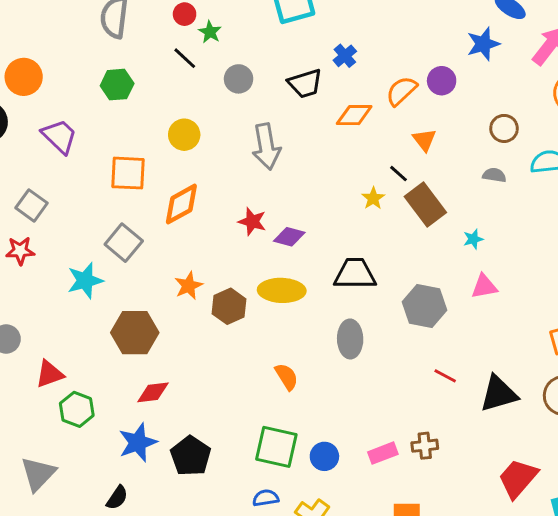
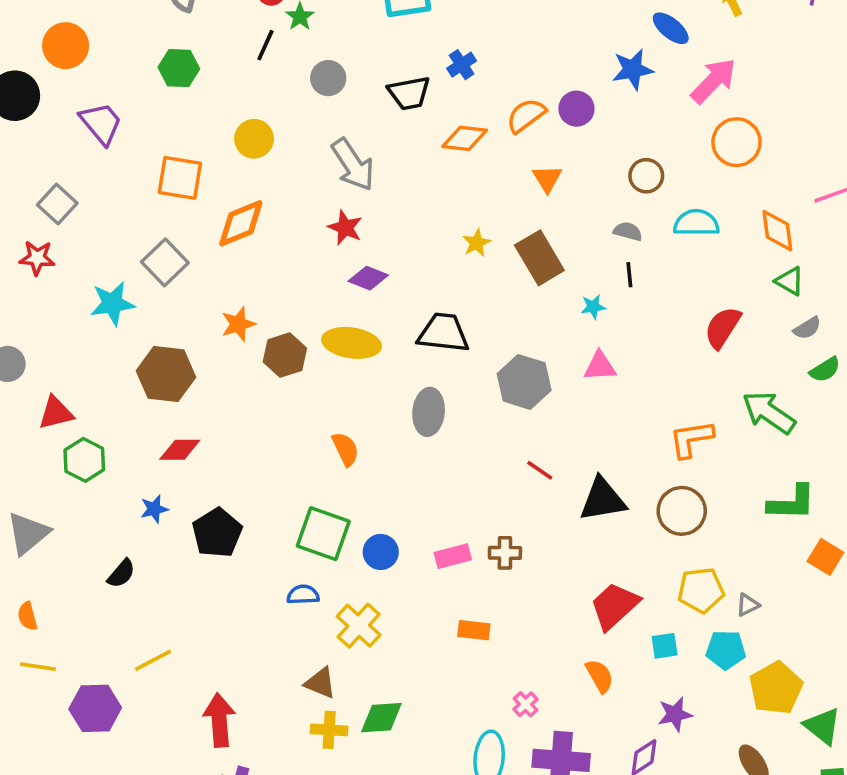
black line: (185, 58) -> (265, 45), turned 65
gray arrow: (266, 147) -> (353, 165), turned -30
black line: (399, 174) -> (629, 275), moved, turned 36
red star: (252, 222) -> (345, 228), moved
blue star: (138, 443) -> (154, 509), size x0.6

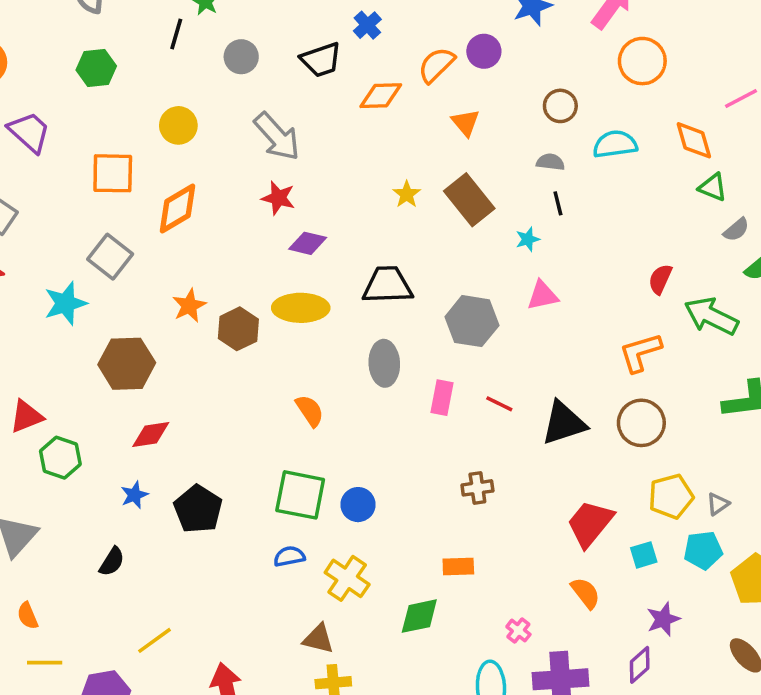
red semicircle: (723, 328) -> (660, 279), moved, size x0.7
pink rectangle: (453, 556) -> (442, 398), moved, turned -56
green diamond: (381, 718) -> (419, 616), moved

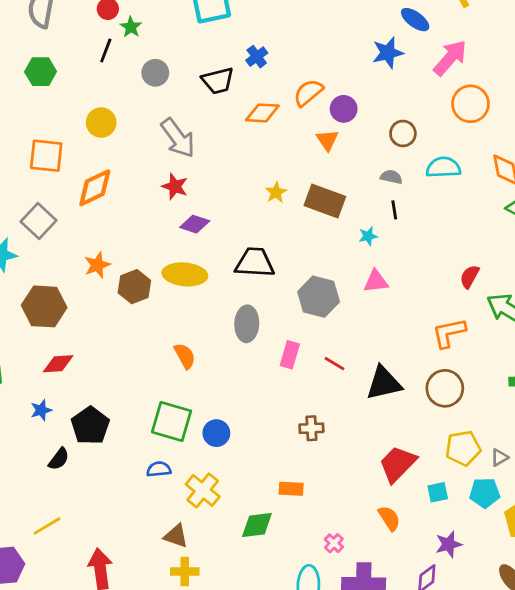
purple circle: (484, 51) -> (344, 109), moved
brown rectangle: (469, 200) -> (325, 201), turned -36
black semicircle: (112, 562) -> (59, 459), moved

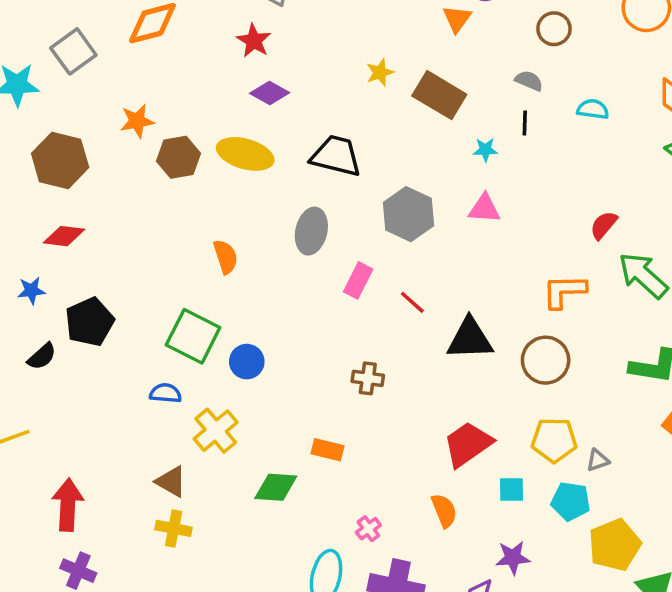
cyan semicircle: (443, 167) -> (593, 109), moved, size x0.7

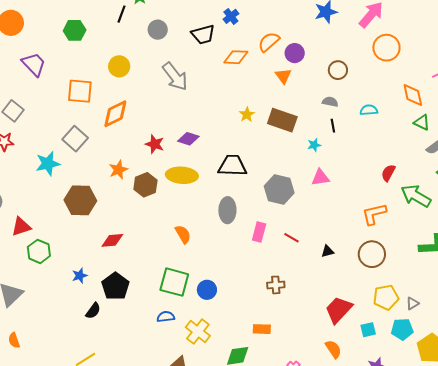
red star: (254, 41) -> (155, 144), moved
red diamond: (64, 236) -> (112, 240), moved
black triangle: (470, 339) -> (328, 251), size x0.5

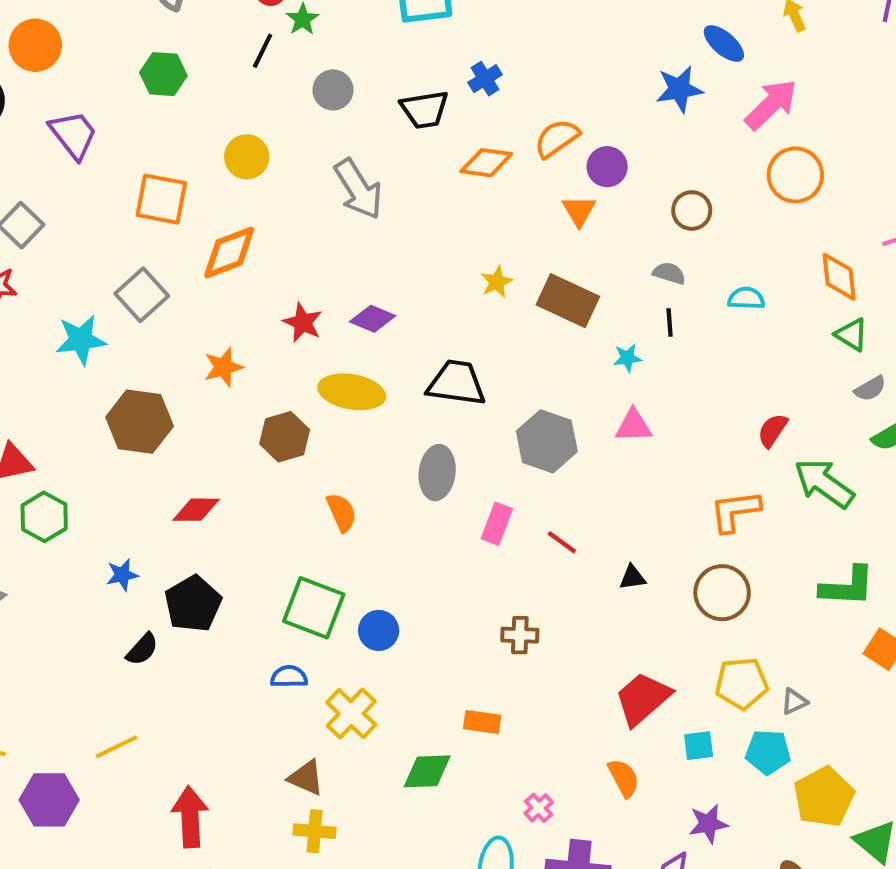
brown hexagon: (145, 185) -> (285, 437), moved

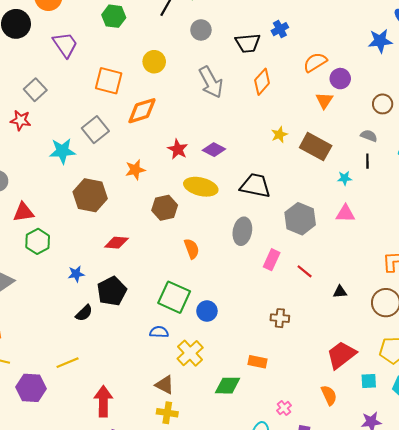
orange diamond: (486, 163) -> (262, 82), moved, turned -60

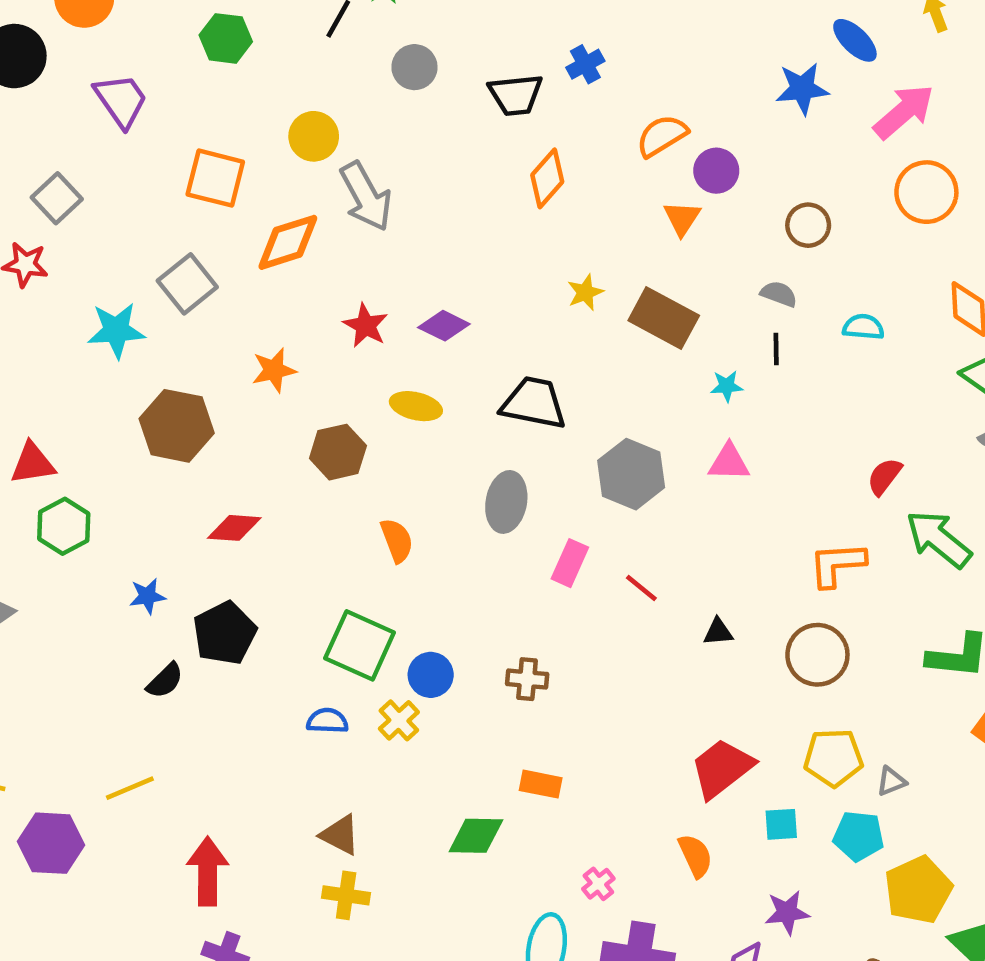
gray arrow: (211, 82) -> (366, 196), moved
yellow ellipse: (201, 187) -> (416, 406), size x0.7
brown cross: (280, 318) -> (527, 679), moved
yellow cross: (190, 353) -> (399, 720), moved, size x0.7

